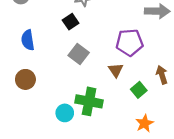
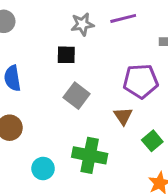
black square: (71, 22) -> (66, 55), turned 35
cyan circle: (65, 113) -> (43, 168), moved

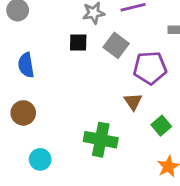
gray square: (77, 96) -> (116, 45), moved
cyan circle: (43, 168) -> (40, 159), moved

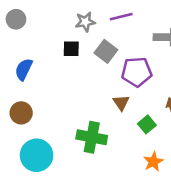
blue semicircle: (26, 65) -> (24, 69), turned 35
cyan circle: (40, 159) -> (37, 155), size x1.6

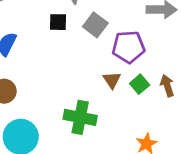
green square: (147, 124) -> (140, 84), moved

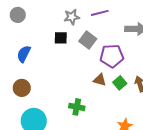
brown triangle: (112, 80) -> (100, 80), turned -40
green cross: (80, 117) -> (77, 107), size x0.7

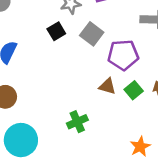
black square: (61, 38) -> (56, 31), turned -32
green cross: (77, 107) -> (77, 122), turned -35

